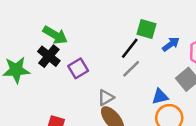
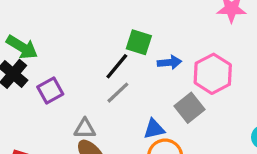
blue arrow: (171, 44) -> (169, 62), turned 30
gray triangle: (106, 98) -> (85, 129), turned 30

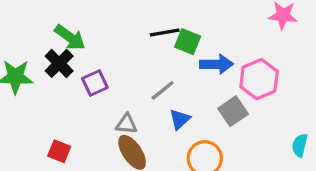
blue arrow: (169, 62) -> (217, 64), size x1.4
black line: (117, 66) -> (165, 32), moved, turned 36
blue triangle: (154, 129) -> (180, 119), moved, turned -35

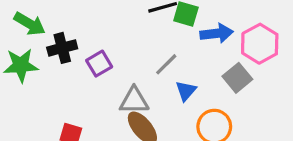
green arrow: (70, 37) -> (30, 24), moved
black cross: (59, 63) -> (62, 48), turned 36
gray triangle: (126, 124) -> (134, 101), size x1.4

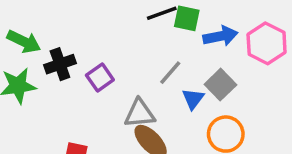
gray square: (237, 78) -> (220, 85), moved

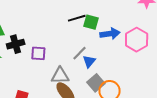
purple square: (100, 77) -> (38, 53), turned 35
gray square: (220, 85) -> (96, 83), moved
blue triangle: (193, 99) -> (89, 61), moved

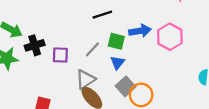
green square: (91, 22) -> (116, 41), moved
gray line: (79, 53) -> (92, 49), moved
gray triangle: (60, 76) -> (85, 79), turned -30

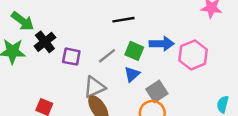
black cross: (35, 45) -> (45, 42), turned -30
gray square: (126, 86) -> (157, 91), moved

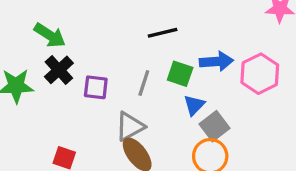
green arrow: (23, 21) -> (50, 35), moved
gray line: (107, 56) -> (144, 83), turned -30
blue triangle: (132, 74) -> (194, 105), moved

